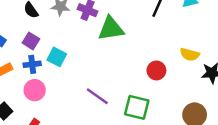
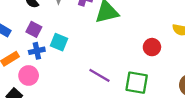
pink circle: (35, 90) -> (29, 75), moved

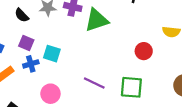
pink circle: (29, 75) -> (50, 94), moved

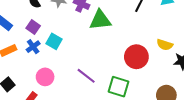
red circle: (144, 51) -> (136, 57), size x1.5
blue cross: (31, 64) -> (33, 47), turned -32

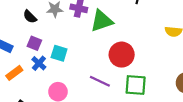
red circle: (136, 57) -> (122, 55), moved

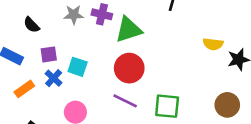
black semicircle: (30, 17) -> (31, 25), moved
purple square: (34, 43) -> (49, 54), turned -32
red circle: (122, 55) -> (129, 68), moved

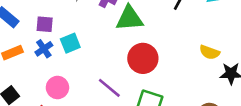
cyan square: (78, 67) -> (70, 43), turned 36
red circle: (129, 68) -> (143, 58), moved

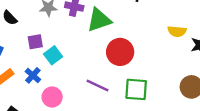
purple square: (45, 24) -> (35, 42), moved
blue cross: (44, 49) -> (33, 75), moved

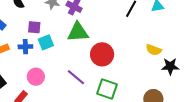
green triangle: (99, 20) -> (78, 32), moved
blue cross: (33, 75) -> (25, 47), moved, turned 32

